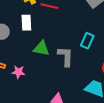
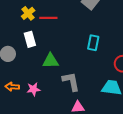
gray L-shape: (65, 56) -> (71, 81), moved

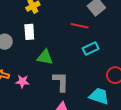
red line: (48, 18) -> (80, 26), moved
cyan rectangle: (93, 43) -> (91, 48), turned 42

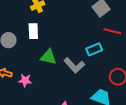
red line: (80, 26) -> (112, 31), moved
gray L-shape: (61, 82) -> (74, 65), moved, turned 135

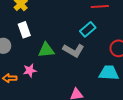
pink star: (25, 80) -> (30, 70), moved

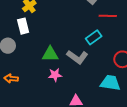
white rectangle: (24, 30) -> (23, 26), moved
pink star: (30, 70) -> (55, 75), moved

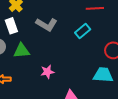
green triangle: (50, 54) -> (22, 51), moved
gray L-shape: (77, 57) -> (46, 24), moved

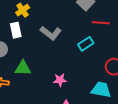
green triangle: (22, 51) -> (23, 68), moved
pink star: (47, 72) -> (60, 80), moved

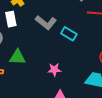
cyan rectangle: (86, 44) -> (69, 34), moved, turned 63

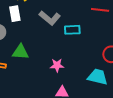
cyan rectangle: (69, 34) -> (72, 30), turned -35

